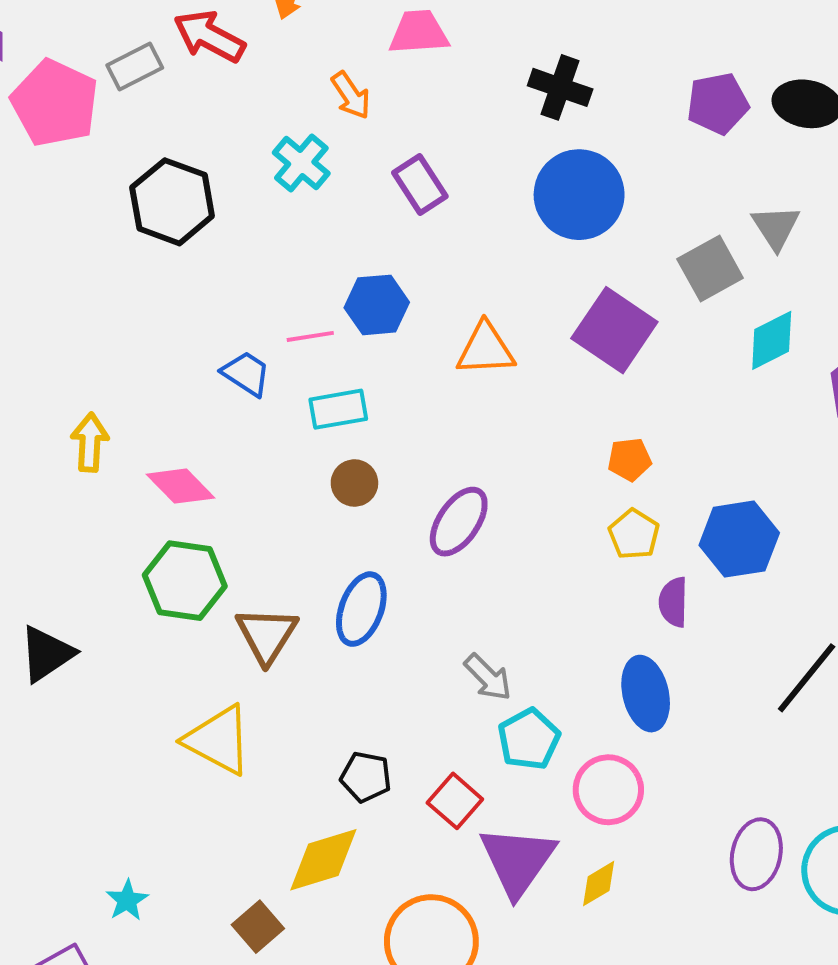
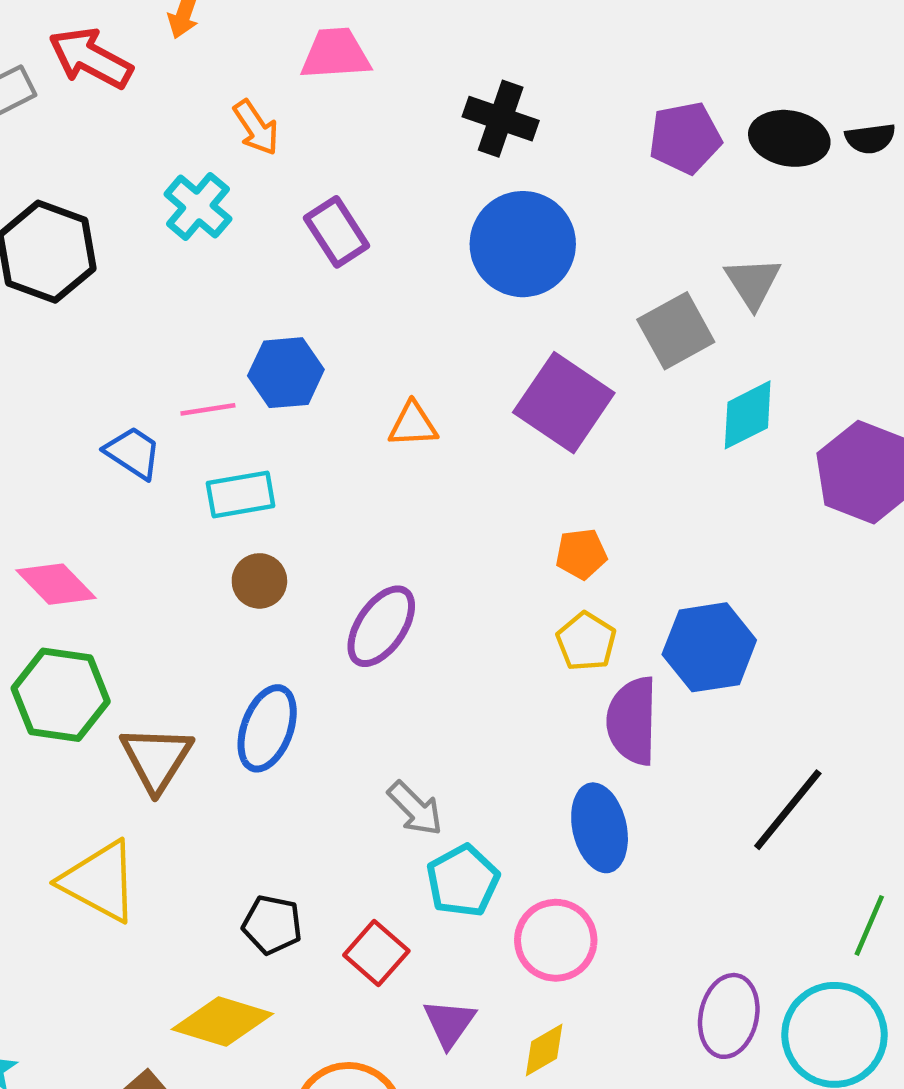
orange triangle: (485, 349) -> (413, 425), size x0.7
purple semicircle: (673, 602) -> (632, 721), size x1.5
yellow diamond: (323, 860) -> (222, 1021), turned 34
purple triangle: (517, 861) -> (449, 1023), size x0.6

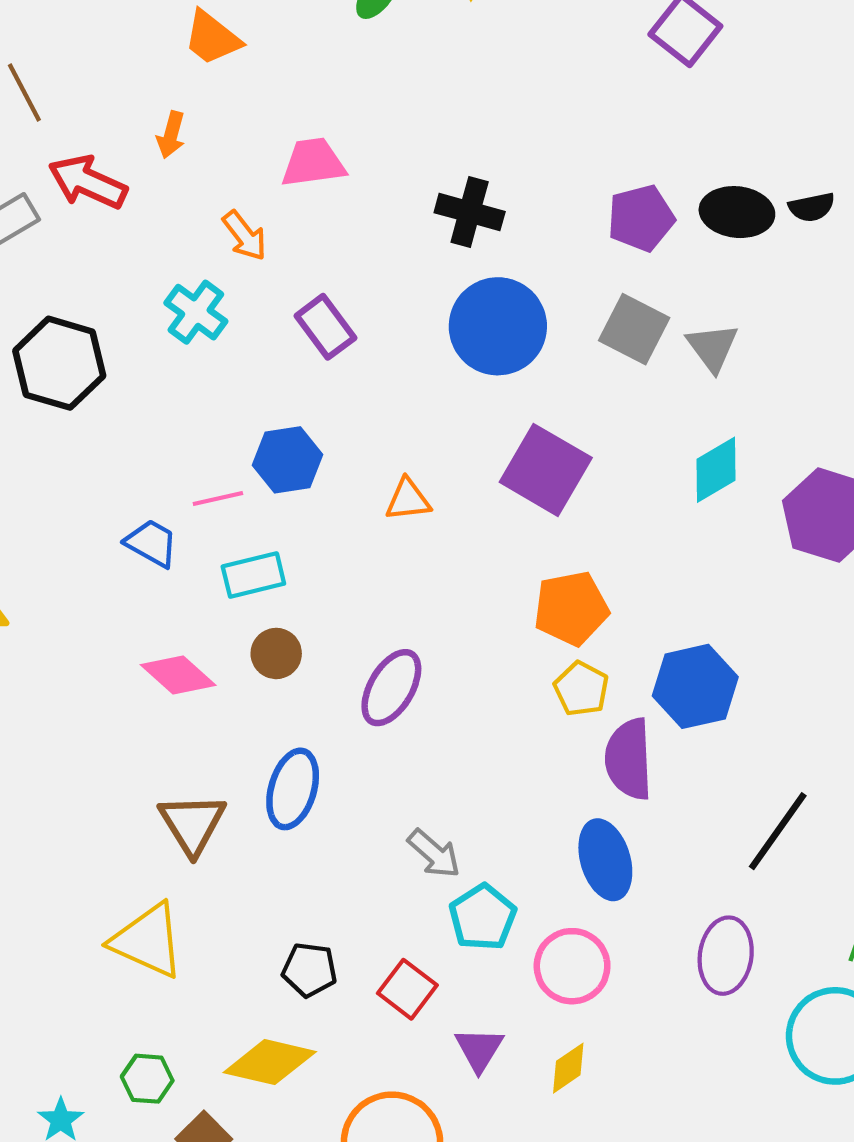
gray square: (676, 331) -> (634, 329), moved, turned -30
orange pentagon: (581, 554) -> (571, 608), size x1.6
pink diamond: (56, 584) -> (178, 675), moved
green hexagon: (61, 695) -> (147, 1079), moved, size x0.6
purple ellipse: (729, 1016) -> (726, 956), moved

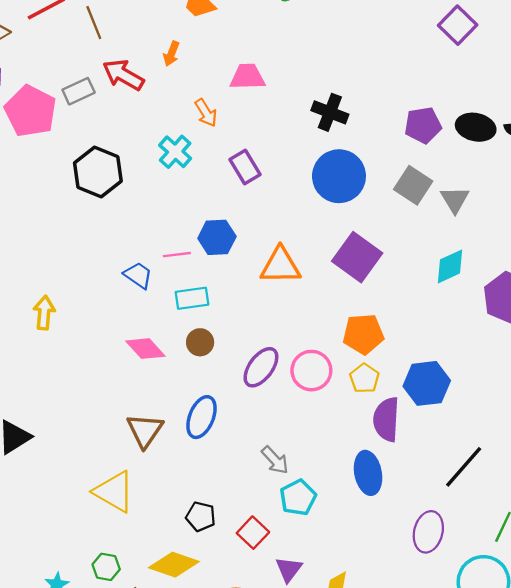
orange triangle: (408, 500) -> (280, 266), size x1.6
pink circle: (572, 966) -> (311, 371), moved

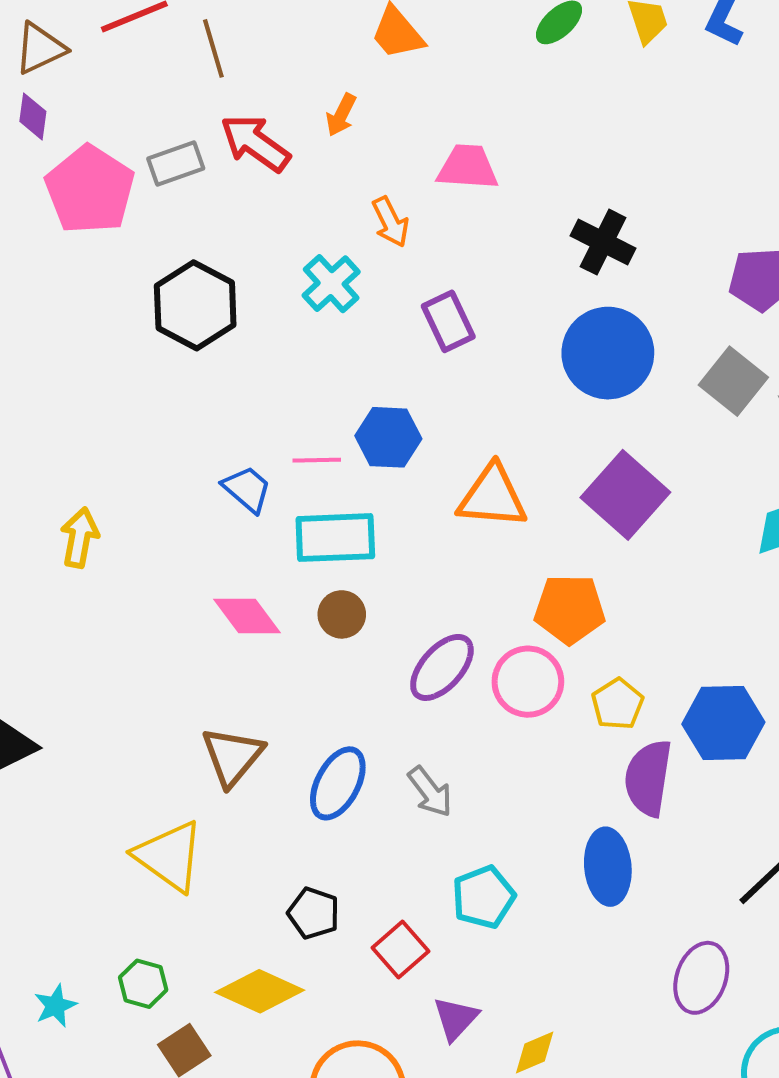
cyan rectangle: (192, 298) -> (335, 538), size x1.4
orange pentagon: (363, 334) -> (570, 609), moved
blue ellipse: (201, 417) -> (338, 783), moved
gray arrow: (275, 460) -> (430, 792), moved

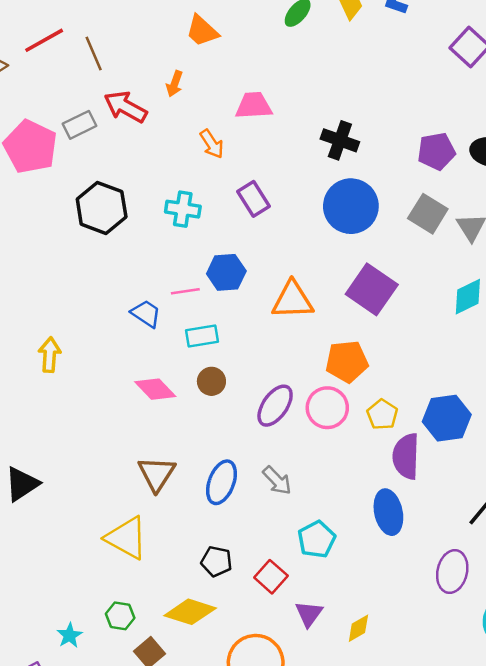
cyan cross: (331, 284) -> (183, 209), moved, turned -32
cyan rectangle: (335, 538) -> (202, 336), size x0.7

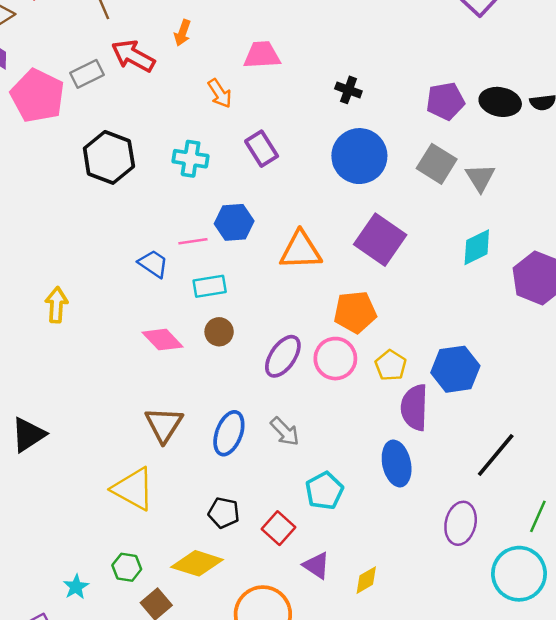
black cross: (340, 140) -> (348, 90), size x0.7
purple triangle: (309, 614) -> (316, 565), turned -32

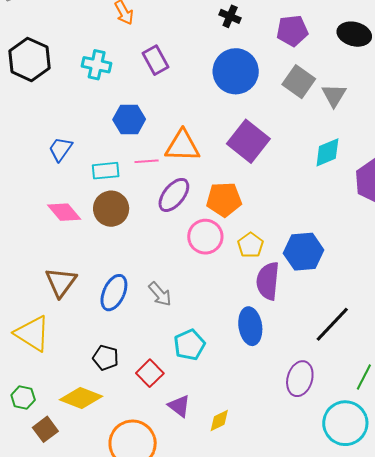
purple pentagon: (445, 101) -> (292, 31), moved
pink line: (193, 241) -> (147, 161), moved
blue trapezoid: (153, 264) -> (60, 149), turned -92
brown circle: (219, 332) -> (111, 209), size x1.5
purple ellipse: (283, 356) -> (174, 195), moved

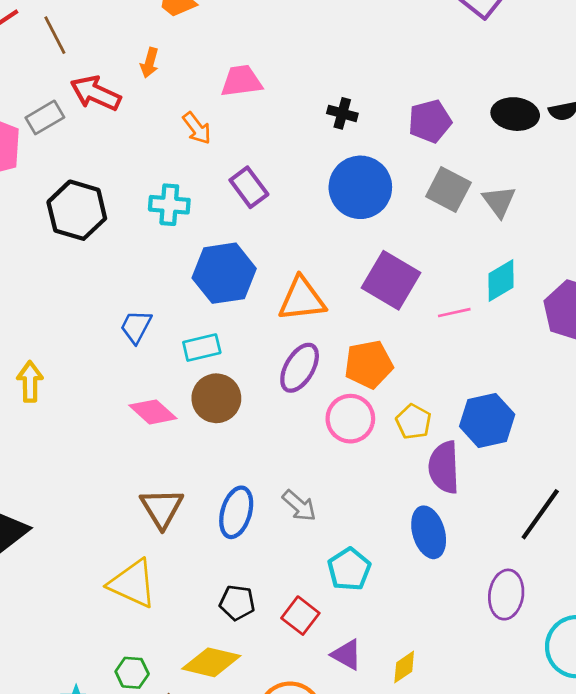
blue hexagon: (129, 119) -> (224, 273), size x1.4
pink line: (147, 161) -> (454, 313), moved

